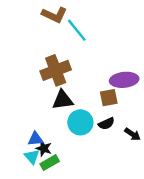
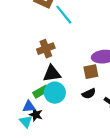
brown cross: (56, 70) -> (46, 49), size x0.7
cyan circle: (80, 122) -> (55, 93), moved
green rectangle: (50, 163) -> (41, 92), moved

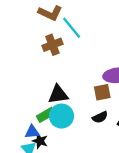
brown cross: (46, 49) -> (52, 45), moved

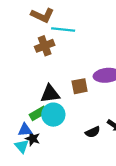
cyan line: (72, 28) -> (63, 29), turned -45
brown square: (102, 92) -> (80, 86), moved
black semicircle: (100, 117) -> (93, 132), moved

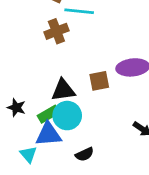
blue triangle: (25, 130) -> (48, 134), moved, size x1.5
black semicircle: (93, 132) -> (85, 154), moved
black star: (33, 139) -> (16, 108), moved

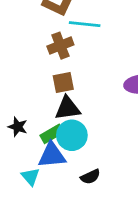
brown square: (99, 81) -> (63, 83), moved

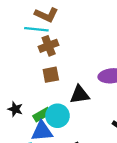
cyan line: (85, 24) -> (36, 29), moved
black triangle: (68, 108) -> (80, 95), moved

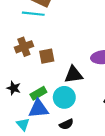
brown cross: (49, 46) -> (24, 47), moved
cyan circle: (57, 116) -> (64, 97), moved

